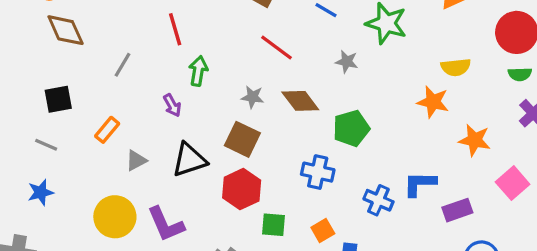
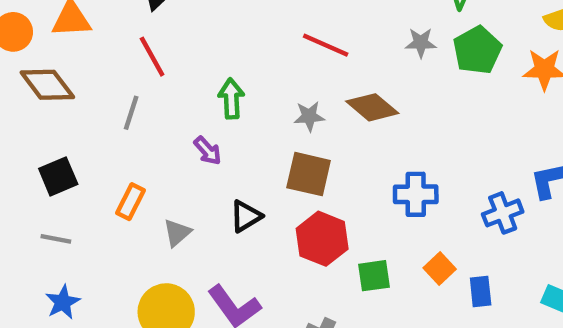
red line: (175, 29) -> (152, 57), moved
green pentagon: (351, 128) -> (477, 50), moved
black triangle: (189, 160) -> (246, 216), size x0.7
blue cross: (378, 200) -> (503, 213), turned -32

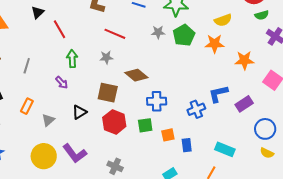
red line: (152, 57) -> (59, 29), moved
brown diamond: (372, 107) -> (136, 75), moved
gray star: (309, 116) -> (106, 57), moved
orange square: (440, 269) -> (168, 135), turned 32
green square: (374, 276) -> (145, 125), moved

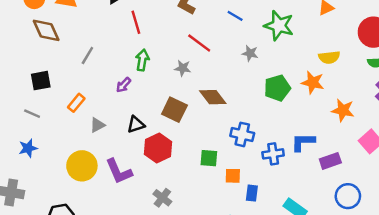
green pentagon: (184, 35) -> (277, 88), moved
purple arrow: (62, 83) -> (123, 85), turned 72
blue cross: (157, 101) -> (242, 134), moved
red hexagon: (114, 122) -> (158, 148), moved

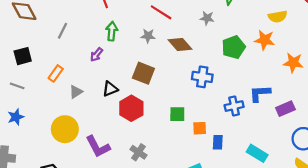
brown diamond: (213, 97) -> (180, 45), moved
blue cross: (242, 134) -> (202, 77), moved
purple L-shape: (119, 171) -> (98, 147), moved

